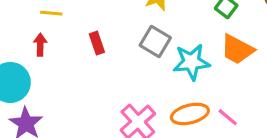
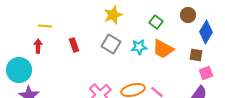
cyan star: (191, 62) -> (139, 47), moved, size x0.7

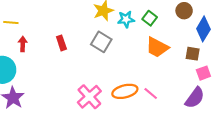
yellow line: (45, 26) -> (11, 22), moved
cyan star: (139, 47) -> (126, 19), moved

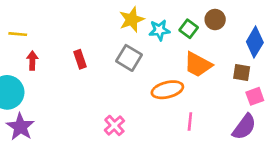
brown circle: (184, 11) -> (215, 20), moved
orange ellipse: (125, 91) -> (167, 90), moved
pink line: (151, 94) -> (190, 122), turned 56
pink cross: (89, 97) -> (114, 125), size x0.7

